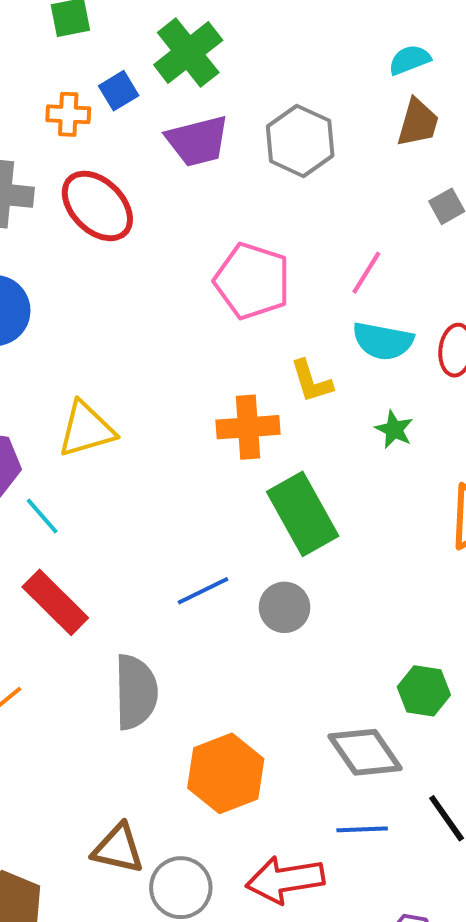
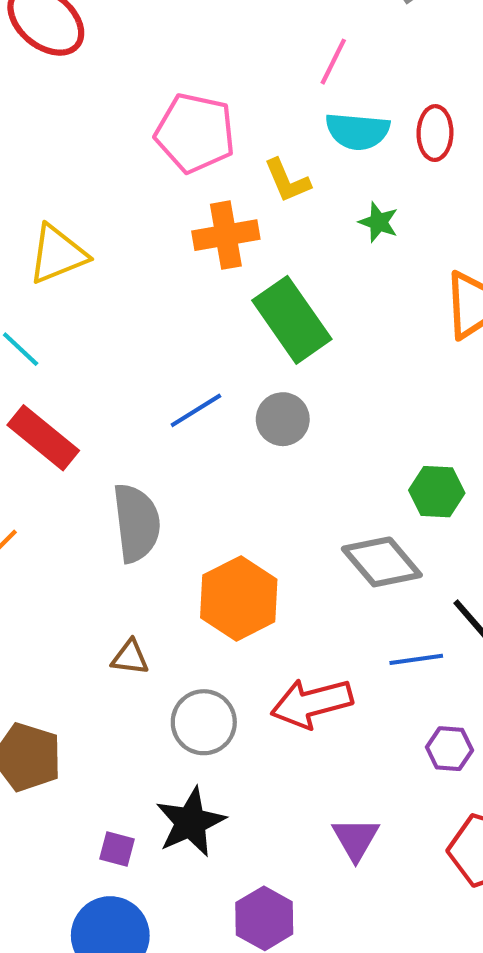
pink pentagon: (252, 281) -> (195, 133), moved
blue line: (362, 829) -> (416, 659), moved
brown triangle: (118, 849) -> (130, 657), moved, size x0.7

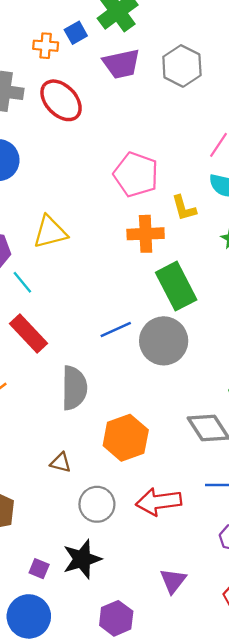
gray circle: (283, 419) -> (164, 341), size x1.6

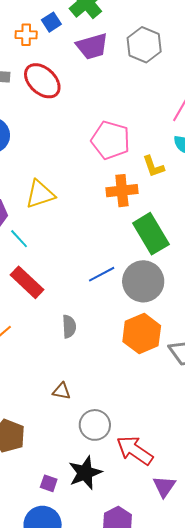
gray semicircle: (74, 388) -> (69, 327), size x0.6
orange hexagon: (126, 438) -> (142, 334), moved
red arrow: (159, 502) -> (135, 450), moved, turned 45

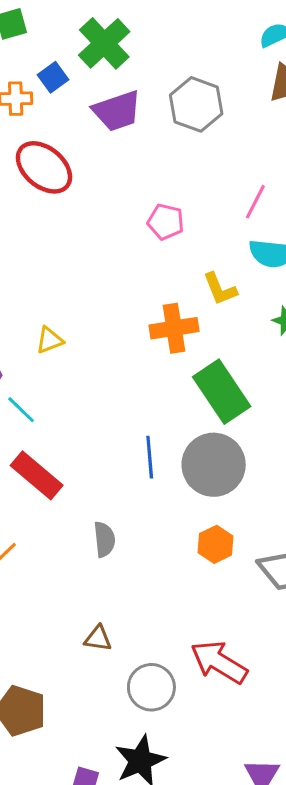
pink pentagon: (111, 140) -> (166, 222), moved, size x0.6
yellow triangle: (40, 194) -> (50, 340), size x0.6
blue line: (102, 274) -> (150, 457), turned -64
orange hexagon: (142, 334) -> (216, 544), size x0.6
red arrow: (135, 450) -> (219, 662), moved

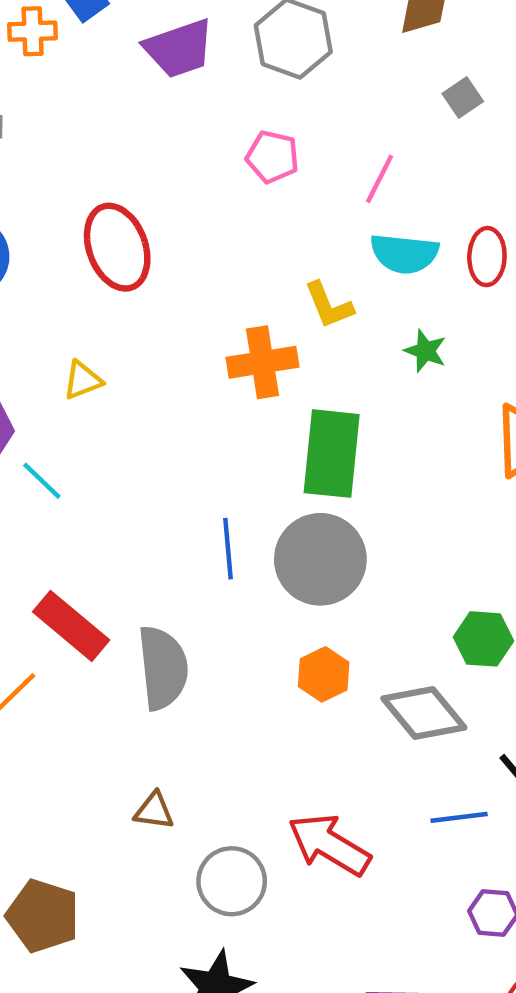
red ellipse: (44, 167) -> (117, 247), moved, turned 30
pink pentagon: (166, 222) -> (272, 157), moved
green rectangle: (222, 392) -> (332, 454), turned 40
red rectangle: (37, 475) -> (71, 626), moved
gray semicircle: (104, 539) -> (163, 668), size x1.6

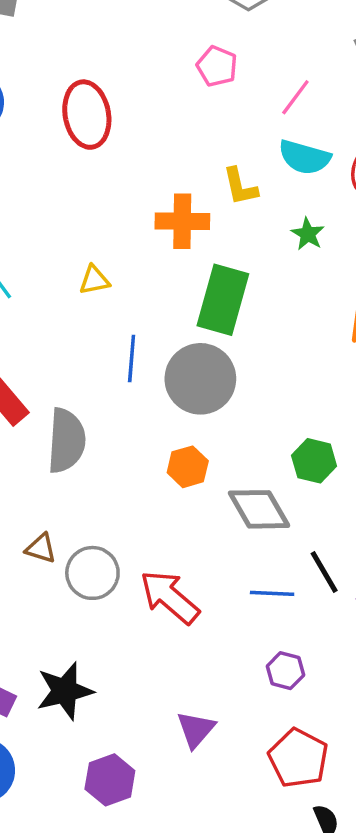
yellow triangle: (83, 380) -> (94, 280), moved
gray circle: (232, 881) -> (92, 573), moved

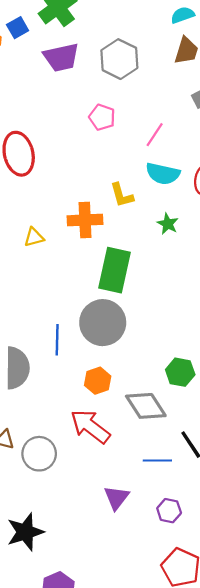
yellow triangle: (94, 280) -> (34, 237), moved
blue line: (132, 359) -> (57, 340), moved
red arrow: (170, 597) -> (90, 426), moved
purple triangle: (196, 729) -> (117, 498), moved

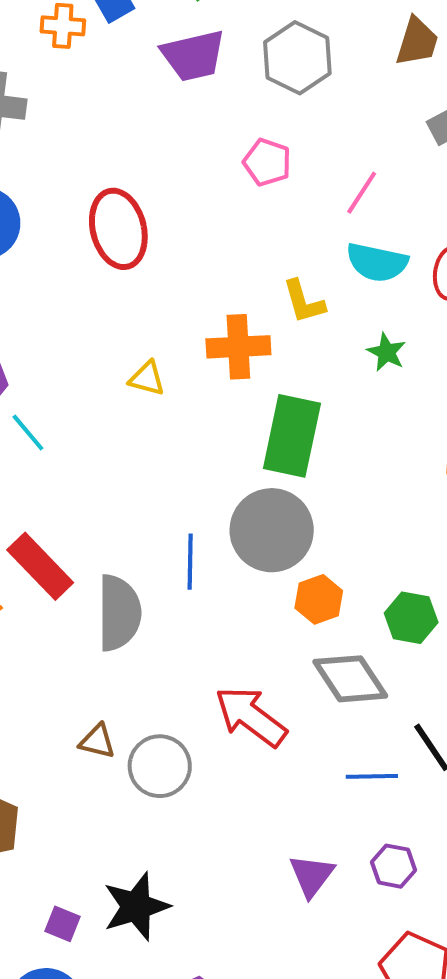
yellow triangle: (34, 237) -> (147, 378), turned 30
orange hexagon: (98, 381) -> (319, 599), moved
purple triangle: (117, 498) -> (312, 876), moved

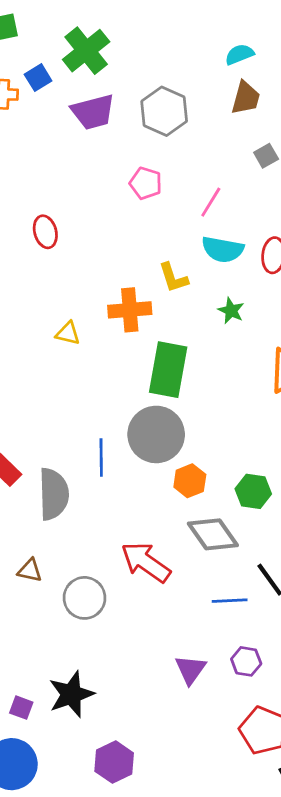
red ellipse: (118, 229) -> (45, 232), size x0.6
brown triangle: (97, 741) -> (30, 570), moved

